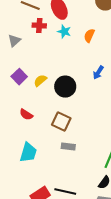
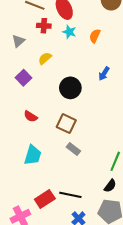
yellow semicircle: (40, 81) -> (45, 58), moved
gray rectangle: (68, 147) -> (73, 149), turned 32

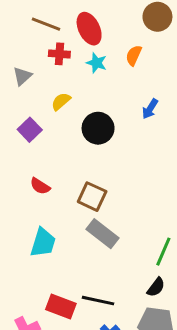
orange semicircle: (95, 36) -> (134, 55), moved
blue arrow: (104, 74) -> (150, 109), moved
black circle: (70, 88) -> (98, 128), moved
gray rectangle: (73, 149) -> (102, 234), size x1.5
red rectangle: (45, 199) -> (61, 307), turned 54

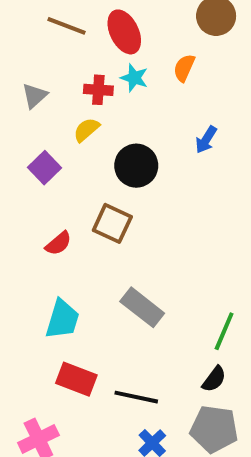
red cross: (59, 54) -> (98, 90), moved
red semicircle: (40, 186) -> (58, 243), turned -72
brown square: (92, 197) -> (112, 223), moved
red rectangle: (61, 307) -> (76, 379), moved

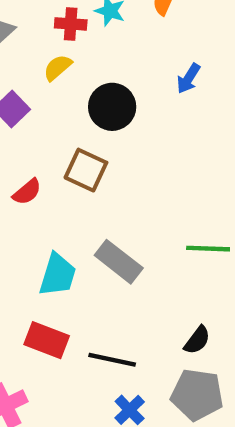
cyan trapezoid: (62, 319) -> (58, 275), moved
green line: (224, 331) -> (208, 249), moved, turned 69

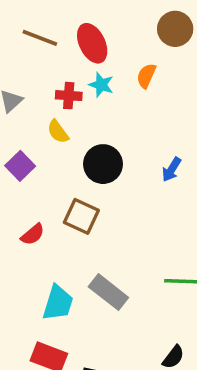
yellow semicircle: (58, 68) -> (58, 132), turned -85
blue arrow: (188, 78) -> (172, 169), moved

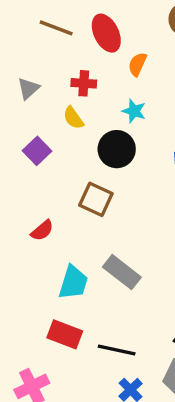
orange semicircle: (146, 76) -> (137, 64), moved
cyan star: (101, 85) -> (134, 111), moved
red semicircle: (33, 234) -> (42, 231), moved

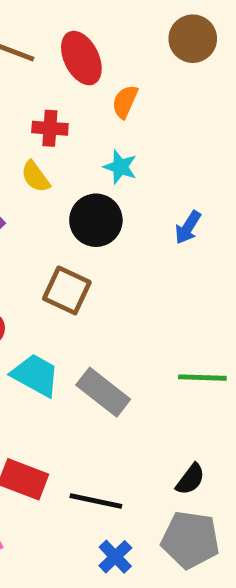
cyan trapezoid: (73, 282) -> (35, 375), moved, turned -78

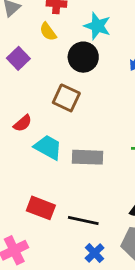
cyan star: (120, 167) -> (97, 26), size x1.4
gray rectangle: (103, 392) -> (87, 157), turned -36

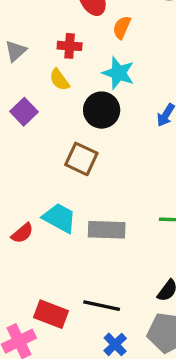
red semicircle: (23, 123) -> (22, 233), moved
red rectangle: (41, 208) -> (51, 314), moved

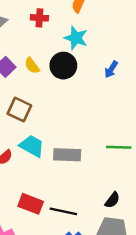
yellow semicircle: (59, 80) -> (32, 66), moved
brown square: (81, 159) -> (19, 110), moved
red rectangle: (51, 314) -> (31, 204), moved

